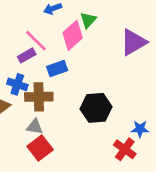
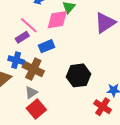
pink diamond: (73, 35) -> (57, 20), turned 35
brown cross: (39, 97) -> (33, 69), turned 30
gray triangle: (35, 127) -> (31, 93), turned -40

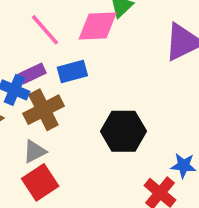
purple rectangle: (22, 37) -> (32, 73), moved
brown cross: (33, 69) -> (43, 110), turned 30

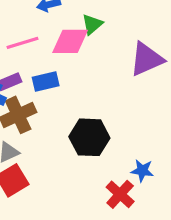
pink line: (45, 30) -> (23, 43), turned -68

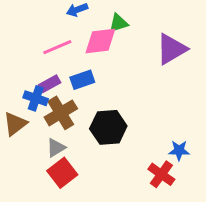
green triangle: (92, 24) -> (119, 23), turned 30
black hexagon: (89, 137) -> (108, 127), moved

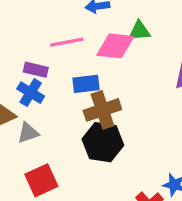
purple rectangle: (50, 84) -> (36, 70), moved, turned 30
brown cross: (61, 113) -> (102, 110), moved
gray triangle: (56, 148) -> (28, 133), moved

